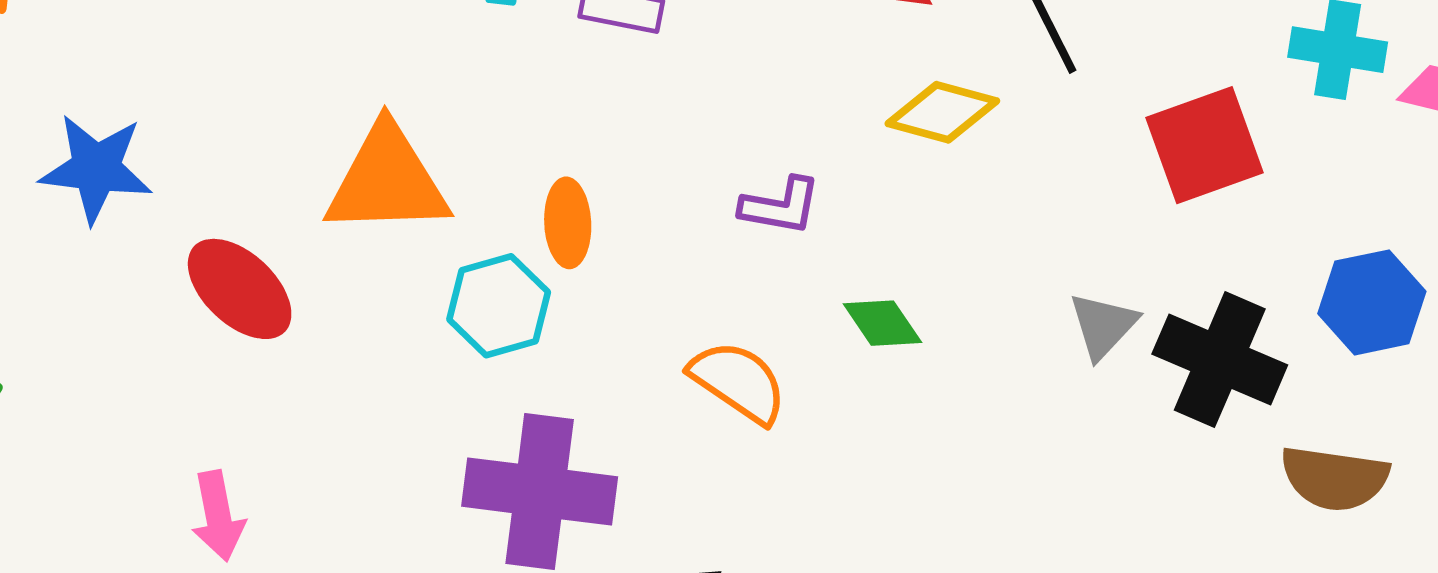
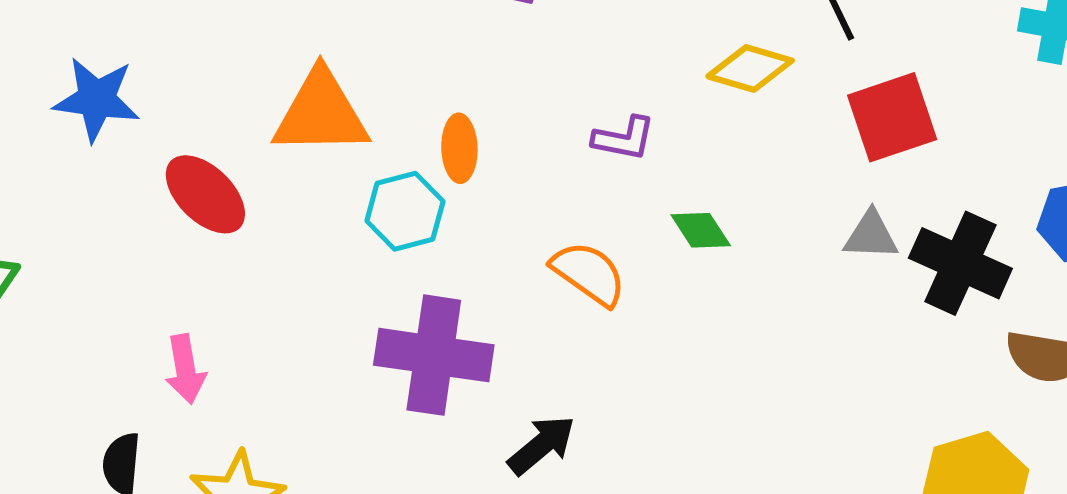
red square: (1205, 145) -> (892, 117), moved
gray triangle: (1103, 326) -> (871, 235), turned 48

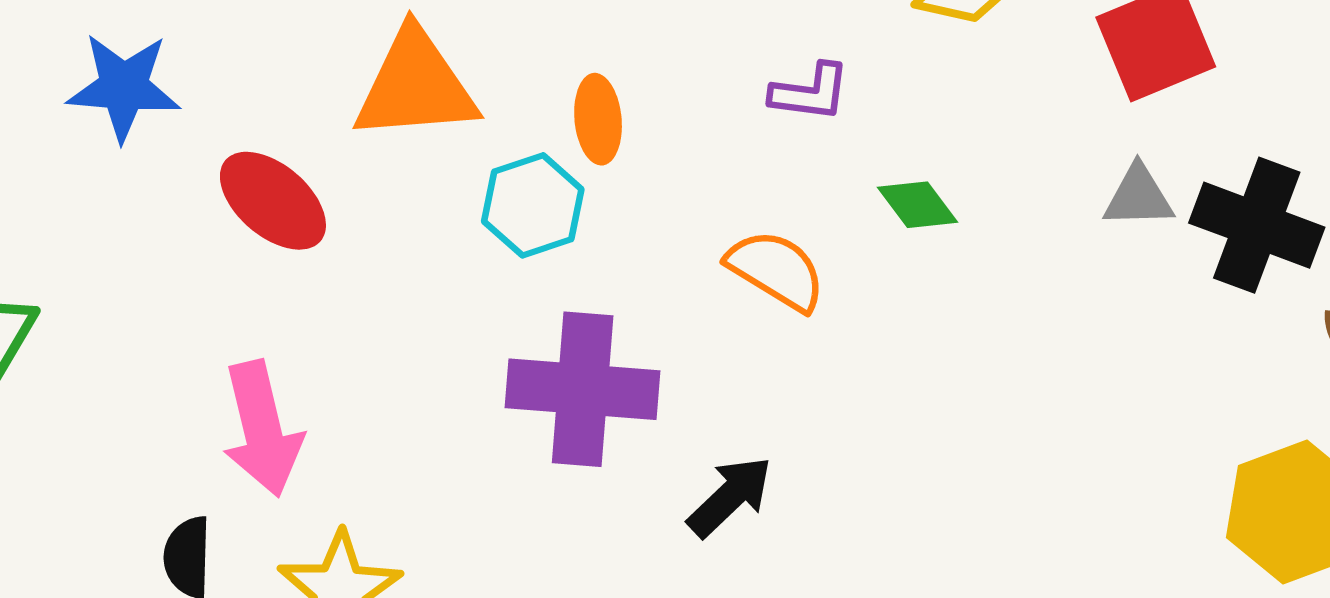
pink arrow: (185, 369) -> (262, 429), size x1.5

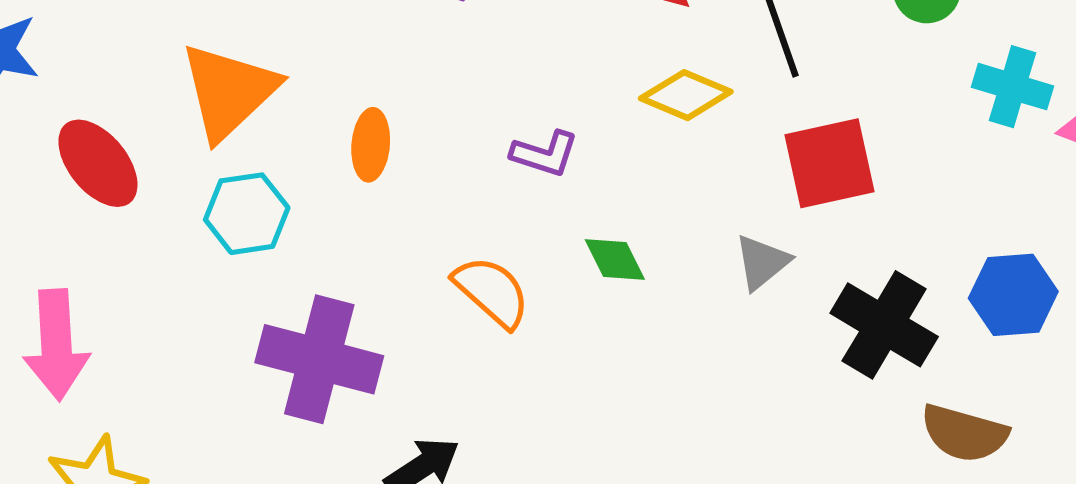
orange triangle: (415, 85) -> (229, 91), turned -49
gray triangle: (1138, 197) -> (762, 262), moved, turned -48
cyan hexagon: (533, 205) -> (247, 214), moved

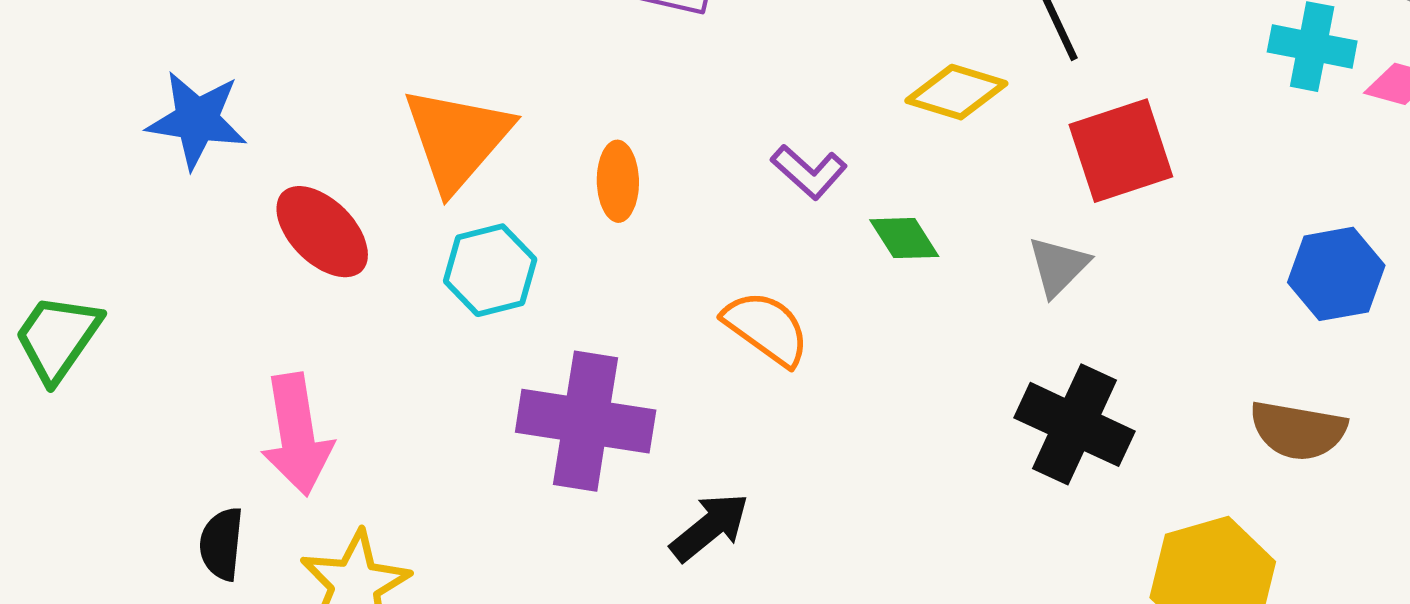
purple L-shape: (545, 154) -> (809, 172), turned 30
green diamond: (615, 259) -> (904, 238), moved
black cross: (884, 325) -> (1074, 424), moved

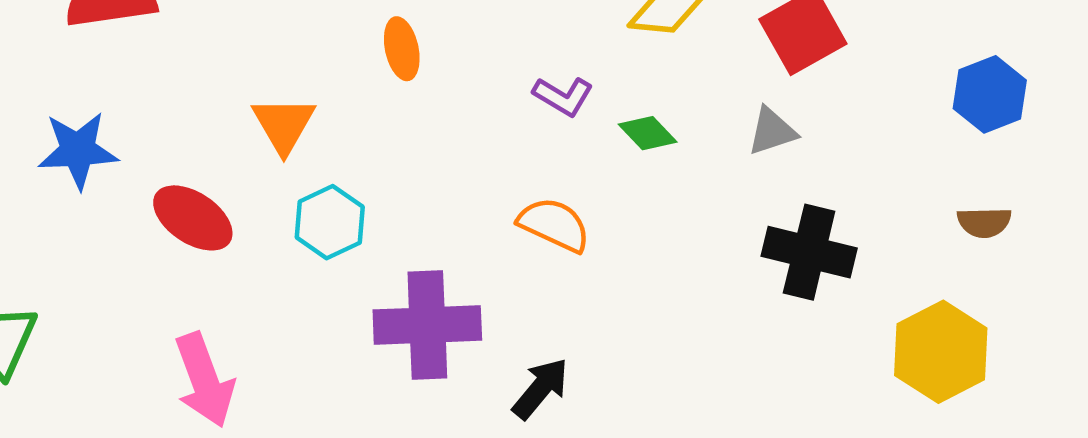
orange triangle: (457, 139) -> (284, 125), size x0.7
orange ellipse: (618, 181) -> (402, 49), moved
gray triangle: (1058, 266) -> (772, 131), turned 38
brown semicircle: (1298, 430) -> (984, 222), size x0.7

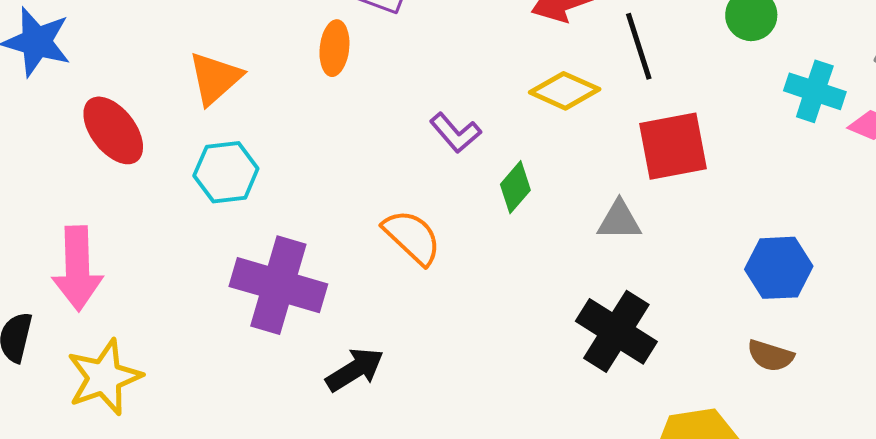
blue hexagon: (990, 94) -> (779, 268), moved
green diamond: (648, 133) -> (515, 187), turned 66

